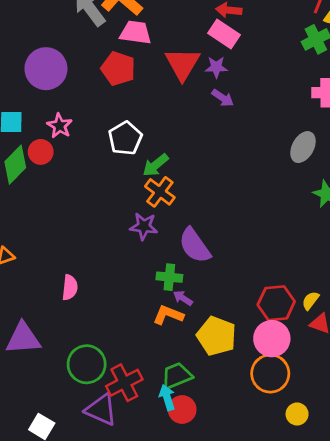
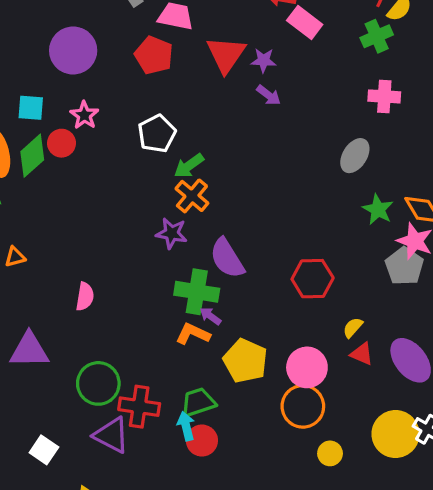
pink rectangle: (224, 34) -> (305, 23), moved
green cross: (169, 277) -> (197, 292), size x1.5
red hexagon: (276, 303) -> (313, 279), moved
red cross: (124, 383) -> (139, 407), turned 32

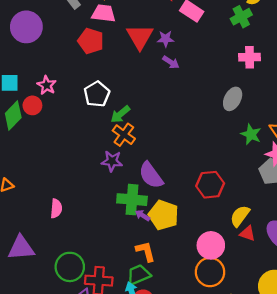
purple circle: (73, 50) -> (26, 27), moved
yellow semicircle: (353, 328) -> (240, 216), size x1.5
orange L-shape: (193, 334) -> (146, 251), moved, turned 55
yellow pentagon: (245, 361) -> (163, 215), moved

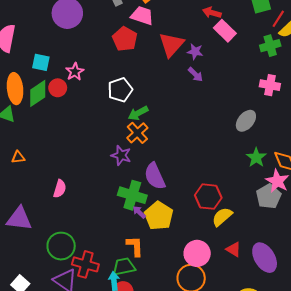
yellow semicircle: (240, 216) -> (222, 217), moved

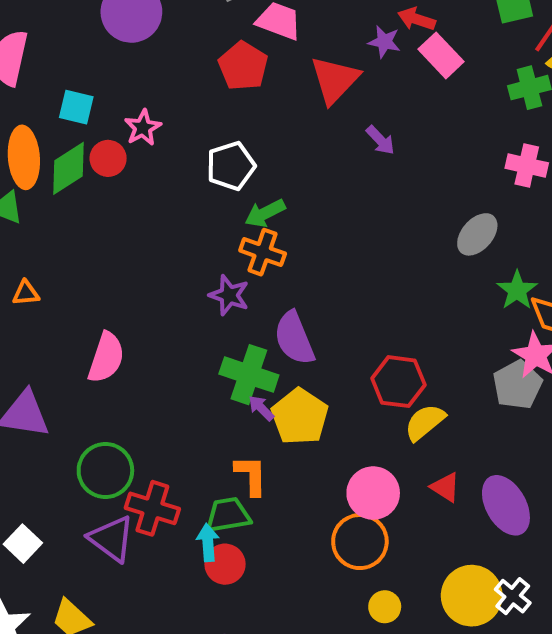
purple star: (195, 52) -> (384, 42), moved
orange cross: (137, 133) -> (263, 252), turned -30
green star: (256, 157) -> (517, 290), moved
pink semicircle: (60, 189) -> (106, 358), size x1.4

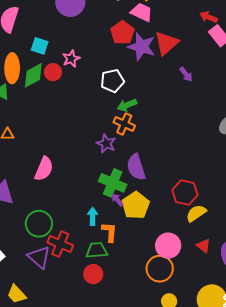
purple star: (384, 42) -> (142, 47), moved, size x1.8
cyan arrow: (208, 543) -> (93, 216), moved

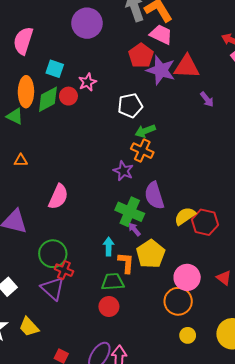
red triangle: (166, 43) -> (187, 67), turned 44
yellow pentagon: (136, 205) -> (151, 254), moved
yellow semicircle: (196, 213) -> (185, 216), moved
red cross: (60, 244) -> (64, 270), moved, size x0.7

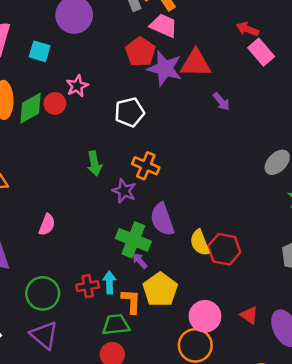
cyan square: (55, 69) -> (40, 51), moved
green arrow: (145, 131) -> (94, 164), moved, turned -78
pink semicircle: (58, 197) -> (47, 225), size x0.7
yellow semicircle: (185, 216) -> (200, 243), turned -75
red cross: (64, 270) -> (88, 286), moved, turned -30

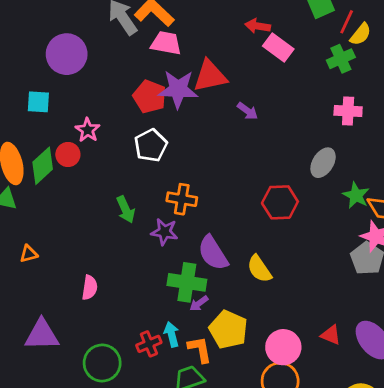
red pentagon: (140, 52) -> (150, 97), moved
red hexagon: (224, 249) -> (280, 202), moved
purple arrow: (140, 261) -> (199, 303), turned -72

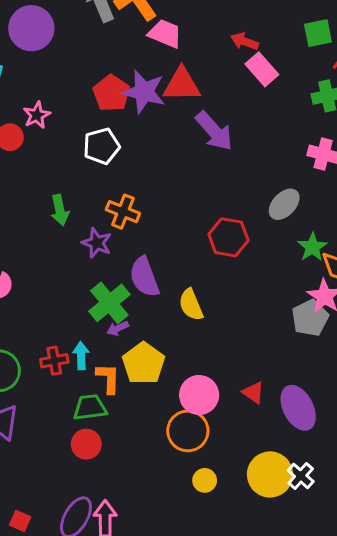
pink trapezoid: (166, 43) -> (165, 34), moved
purple arrow: (247, 111) -> (214, 131), size x1.8
green cross: (187, 282) -> (109, 303), turned 30

